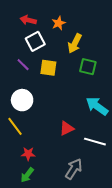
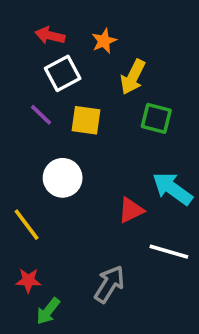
white circle: (22, 100) -> (63, 178), moved
red triangle: (67, 128) -> (131, 210), moved
red star: (28, 154) -> (28, 280), moved
gray arrow: (74, 169) -> (109, 284), moved

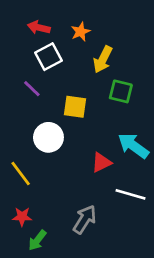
yellow square: (86, 120) -> (75, 107), moved

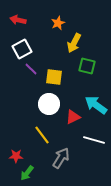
red arrow: (39, 27) -> (18, 20), moved
white square: (48, 57) -> (22, 49), moved
purple line: (32, 89) -> (31, 69), moved
white circle: (48, 137) -> (49, 104), moved
yellow line: (21, 174) -> (42, 135), moved

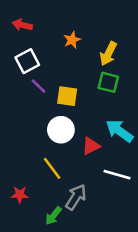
orange star: (58, 23) -> (72, 40), moved
yellow arrow: (74, 43) -> (108, 54), moved
green arrow: (27, 173) -> (53, 216), moved

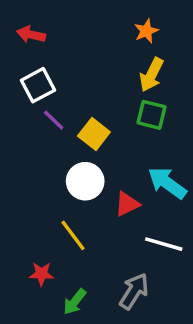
orange star: (72, 40) -> (146, 31), moved
yellow square: (67, 96) -> (94, 134), turned 30
red star: (20, 195) -> (41, 274), moved
gray arrow: (76, 197) -> (134, 291), moved

